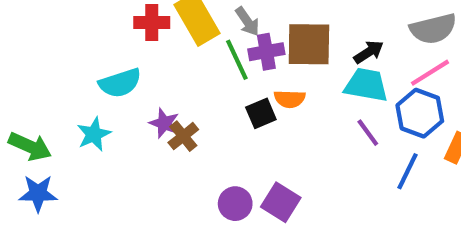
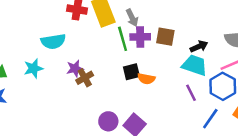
brown square: (309, 44) -> (165, 37), size x0.7
orange semicircle: (290, 99) -> (146, 79), moved
purple star: (164, 123) -> (75, 69), turned 30

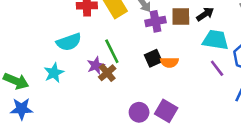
green line: (123, 39) -> (112, 51), moved
black arrow: (199, 47) -> (205, 14), moved

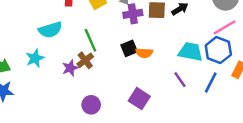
cyan trapezoid: (215, 40) -> (190, 52), moved
purple star: (96, 65) -> (70, 68), moved
purple line: (217, 68) -> (180, 80), moved
purple circle: (139, 112) -> (91, 105), moved

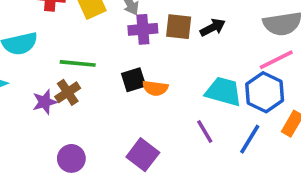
green line: (90, 40) -> (78, 63), turned -65

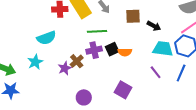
black arrow: (213, 27) -> (154, 26), moved, turned 64
purple cross: (143, 29) -> (94, 50), moved
green line: (78, 63) -> (97, 31), moved

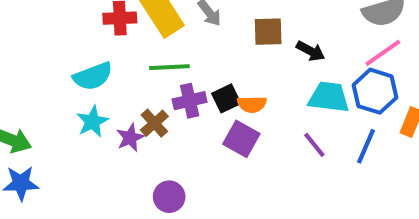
green line: (97, 31) -> (169, 67), moved
cyan star: (35, 62) -> (92, 122), moved
purple square: (123, 90) -> (241, 139), moved

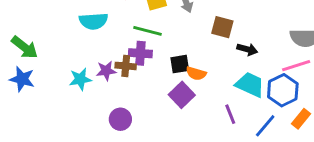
black arrow: (311, 51) -> (247, 49), turned -30
purple cross: (190, 101) -> (140, 53), moved
cyan star: (92, 122) -> (80, 79), moved
brown cross: (154, 123) -> (126, 66), turned 30

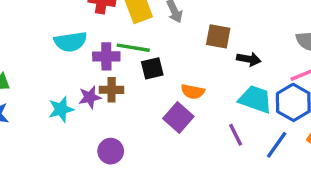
purple cross: (140, 53) -> (106, 56), moved
black square: (180, 64) -> (152, 68), moved

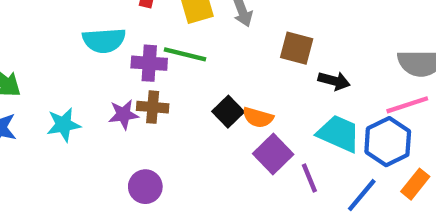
black square: (152, 68) -> (228, 112), moved, turned -35
cyan star: (61, 109) -> (64, 125), moved
purple square: (178, 118) -> (273, 154), moved

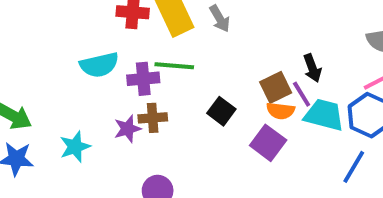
brown square: (297, 48) -> (276, 87), moved, turned -32
black arrow: (334, 81) -> (312, 68), turned 64
orange semicircle: (258, 117) -> (281, 111), moved
purple line: (309, 178) -> (302, 94), moved

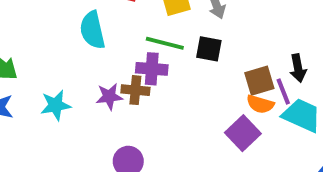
cyan semicircle: (99, 65) -> (92, 30), turned 81
purple cross: (143, 79) -> (152, 69), moved
black square: (221, 111) -> (209, 49), moved, turned -36

